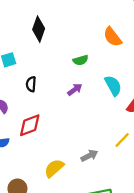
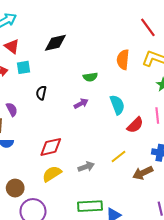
black diamond: (39, 29) -> (55, 43), turned 50
orange semicircle: (113, 37) -> (123, 60), turned 36
red diamond: (30, 125) -> (51, 147), moved

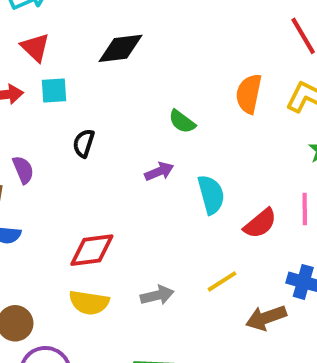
green semicircle: (90, 77) -> (182, 122), turned 40
cyan semicircle: (117, 105) -> (211, 195), moved
yellow semicircle: (52, 174) -> (89, 303), turned -144

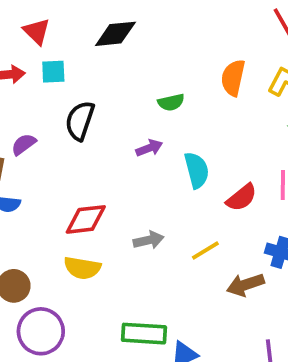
green semicircle: (182, 122) -> (171, 102), turned -50
black semicircle: (84, 143) -> (80, 121), size x1.5
purple semicircle: (23, 170) -> (24, 144), turned -105
gray arrow: (157, 295) -> (149, 240), moved

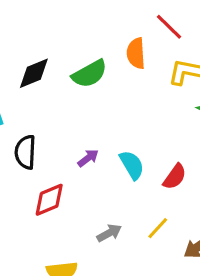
orange semicircle: (233, 78) -> (136, 53), moved
green semicircle: (171, 102) -> (90, 74), moved, size x1.6
red diamond: (86, 219) -> (49, 200), moved

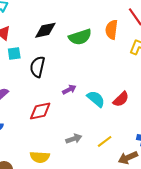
black semicircle: (25, 152) -> (37, 67), moved
cyan semicircle: (132, 165) -> (96, 99), turned -30
red semicircle: (175, 177) -> (121, 99), moved

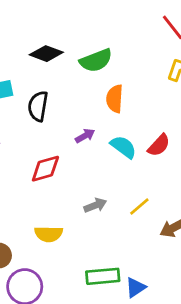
black diamond: (45, 30) -> (46, 54), turned 35
orange semicircle: (112, 30) -> (115, 99), moved

